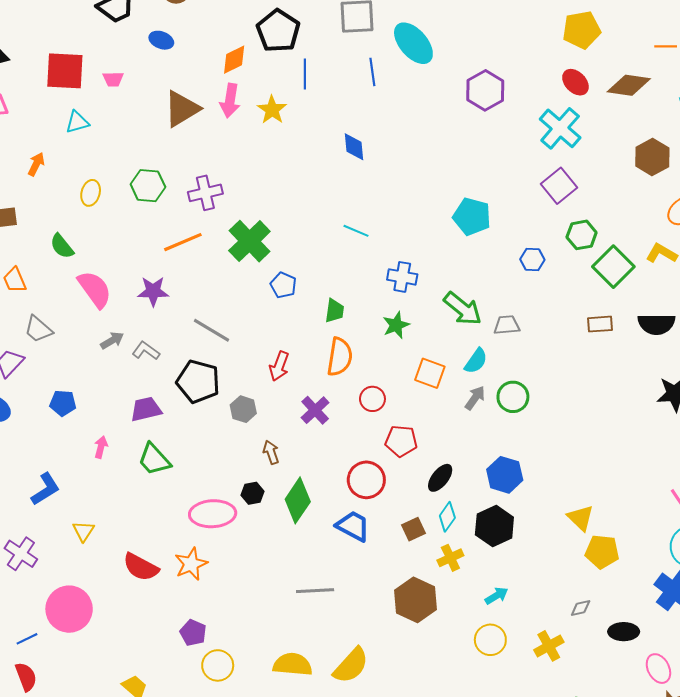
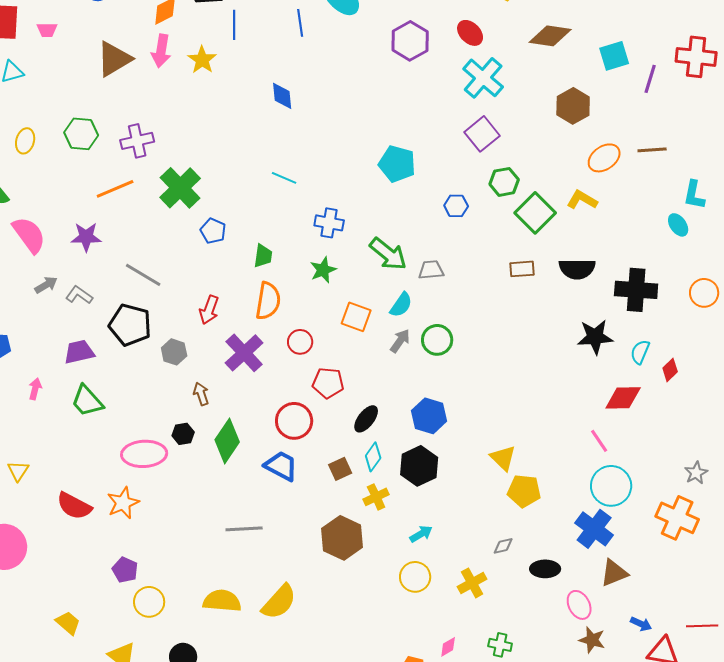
red ellipse: (575, 82) -> (470, 33), moved
purple cross: (315, 410) -> (244, 353), size x1.4

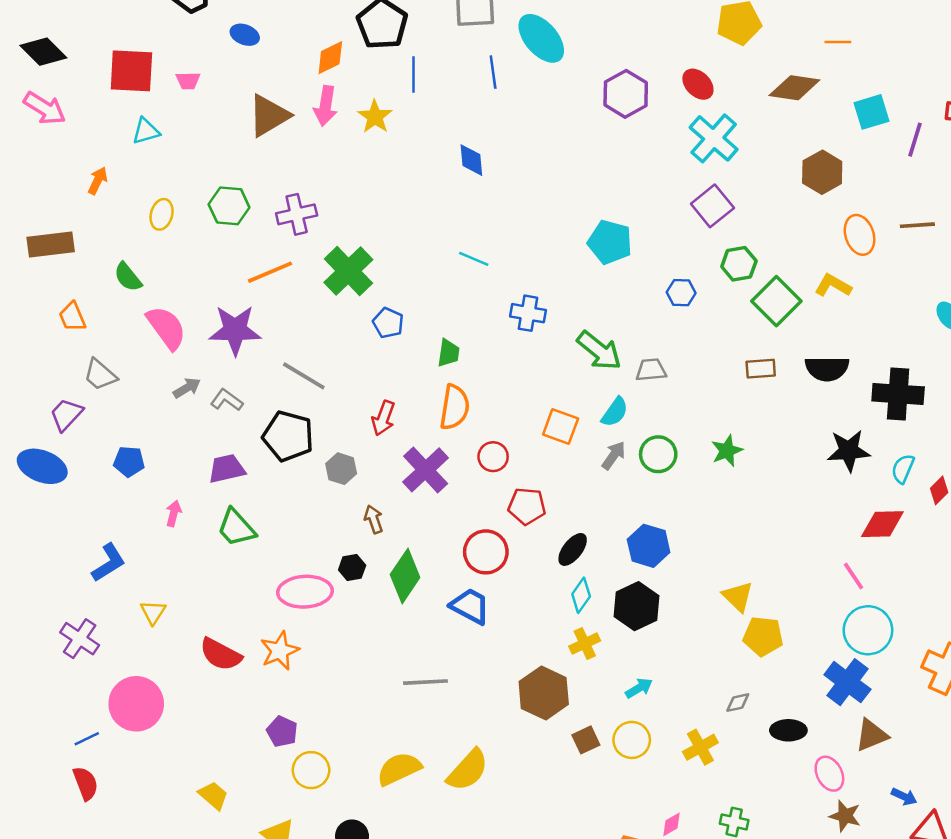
orange ellipse: (604, 158) -> (860, 235), turned -72
purple star: (86, 237) -> (235, 330), size x1.4
green star: (323, 270) -> (727, 451), moved
brown square: (340, 469) -> (586, 740), moved
yellow semicircle: (222, 601) -> (399, 769), turned -30

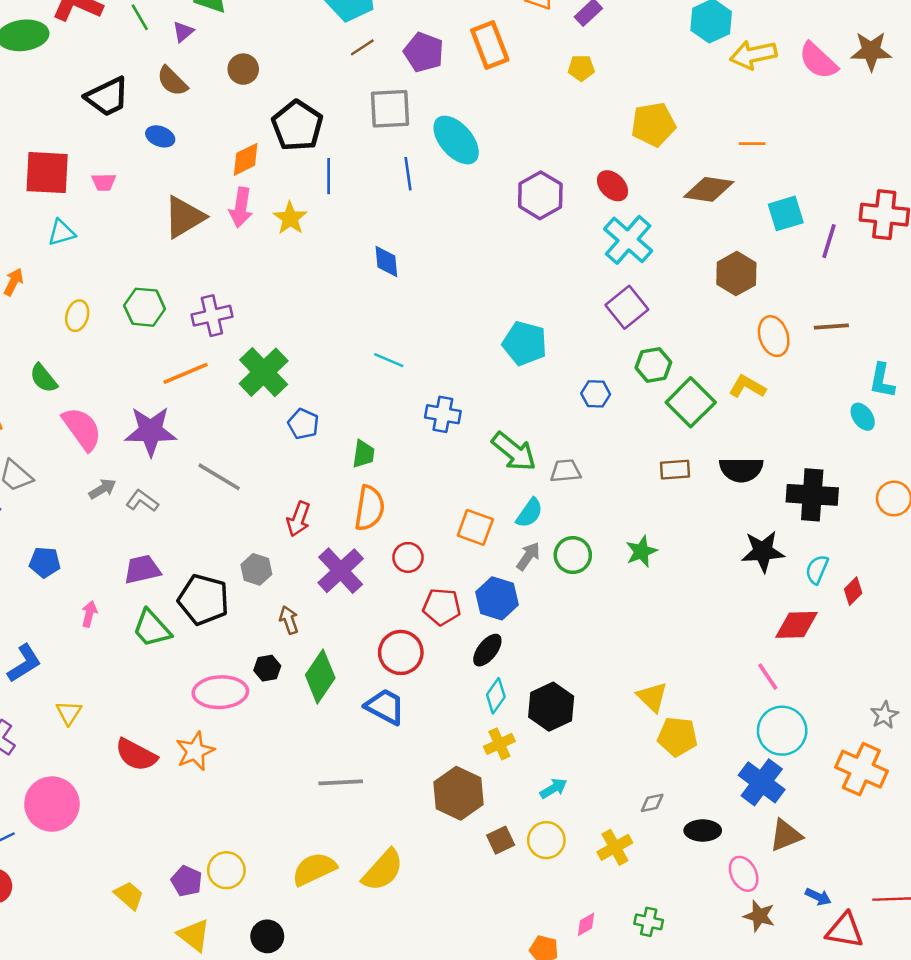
black pentagon: (288, 436) -> (204, 600), moved
blue hexagon: (649, 546) -> (497, 598), moved
purple pentagon: (282, 732) -> (187, 881), moved

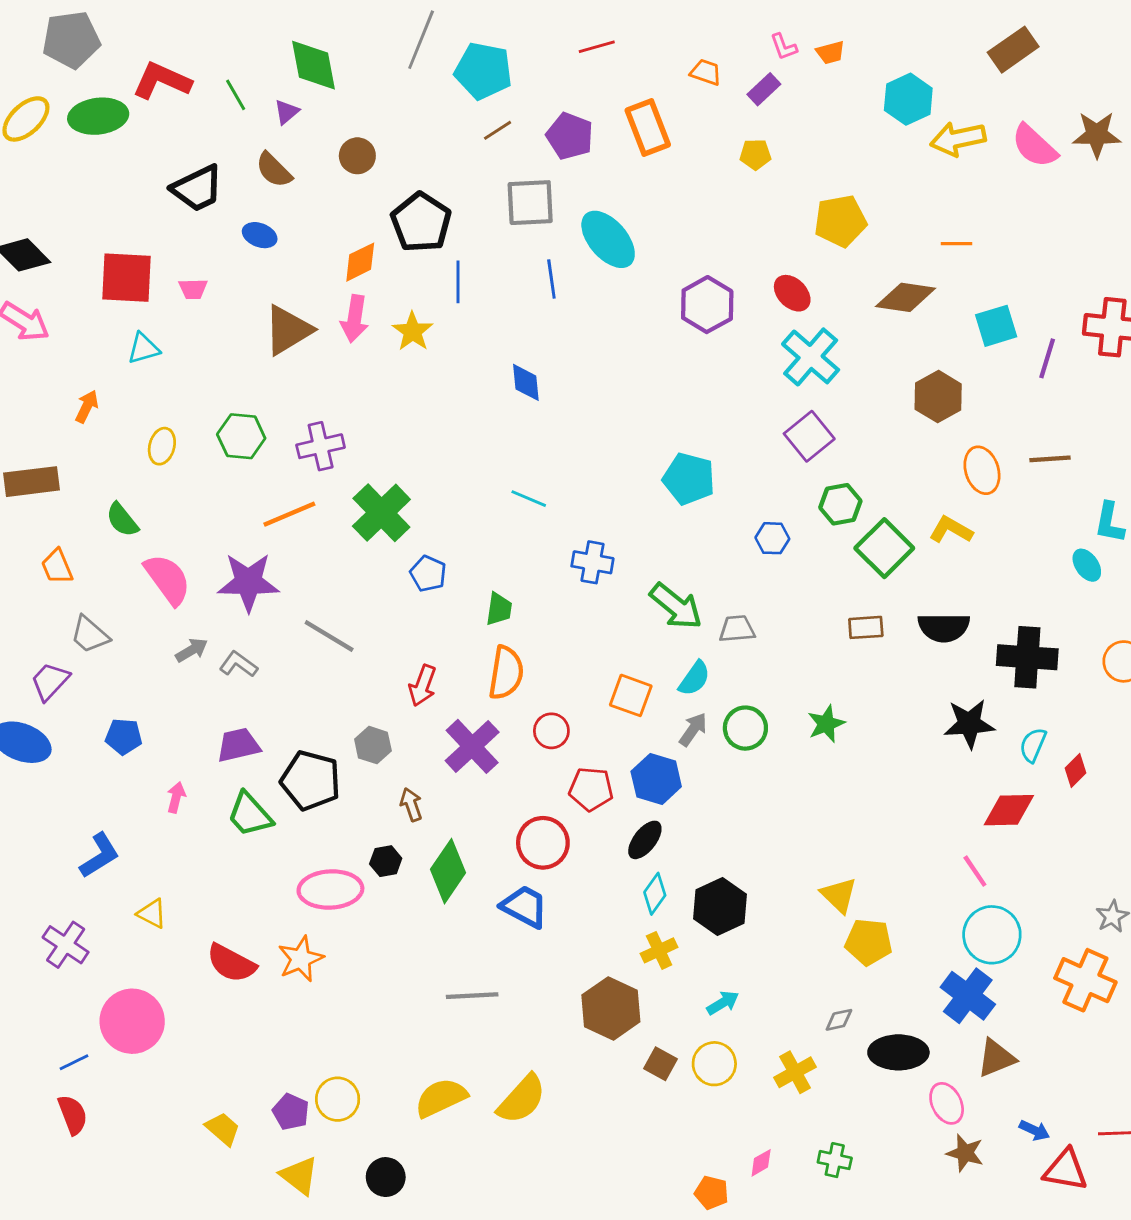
yellow triangle: (69, 713) -> (152, 914), turned -36
black ellipse: (703, 831) -> (898, 1052), size x1.4
brown square: (501, 840) -> (660, 1064), turned -36

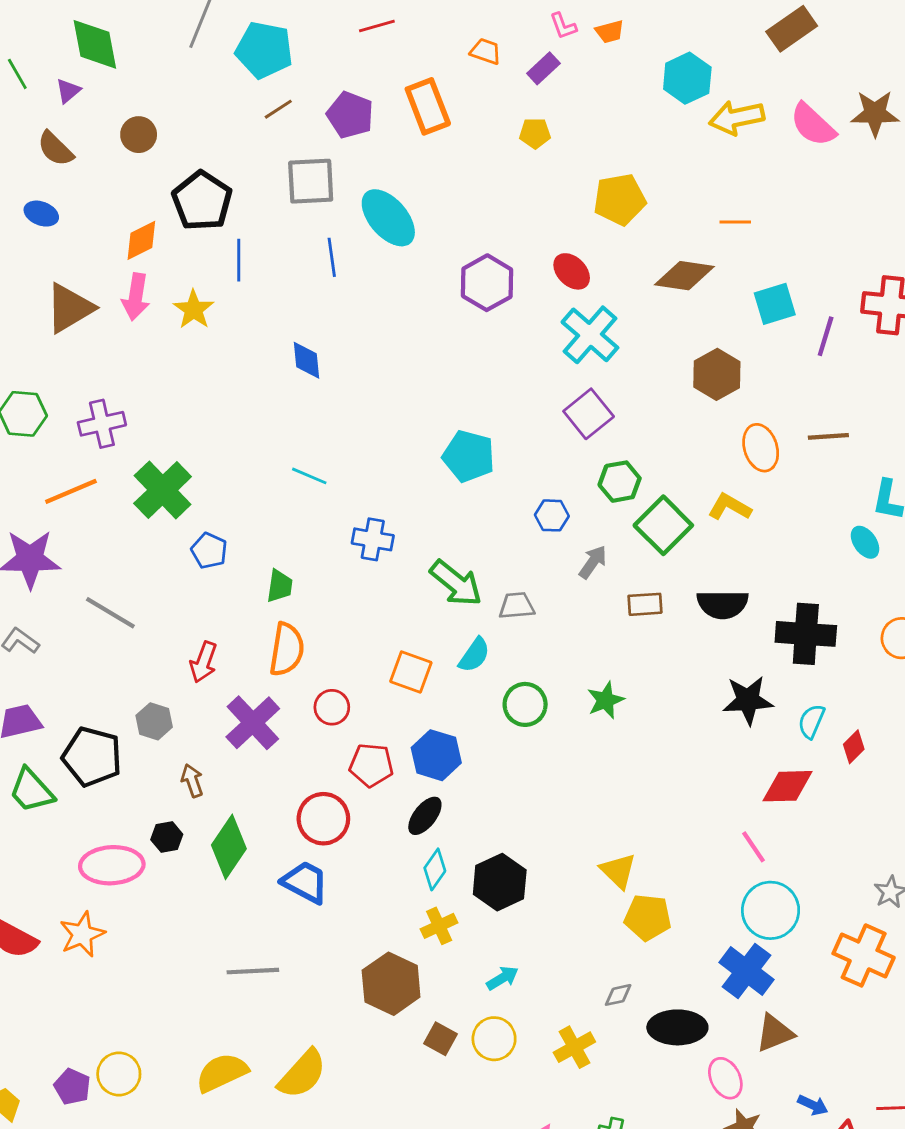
gray arrow: (693, 729) -> (593, 562), moved

